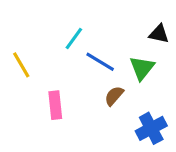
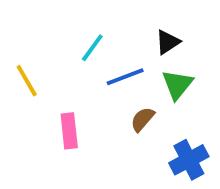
black triangle: (159, 34) -> (168, 42), moved, turned -45
blue line: (100, 62) -> (125, 77), turned -52

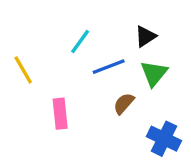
blue cross: (189, 160) -> (164, 139), turned -36

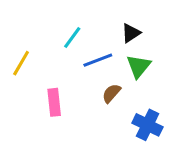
yellow line: (23, 70) -> (21, 63), turned 60

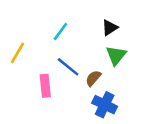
blue line: (98, 60) -> (68, 67), moved, turned 60
blue cross: (148, 125) -> (105, 105), moved

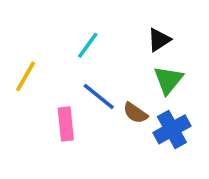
brown semicircle: (93, 78) -> (135, 113), turned -96
blue cross: (105, 105) -> (172, 129), moved, turned 35

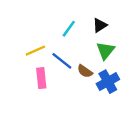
cyan line: (88, 45) -> (69, 29), moved
yellow line: (26, 76) -> (35, 51), moved, turned 36

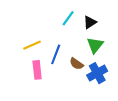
cyan line: (69, 29) -> (68, 18), moved
blue line: (62, 61) -> (56, 54), turned 72

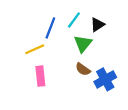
green triangle: (95, 45) -> (83, 44), moved
blue line: (56, 54) -> (50, 28), moved

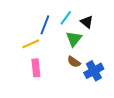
black triangle: (97, 25) -> (87, 22), turned -48

